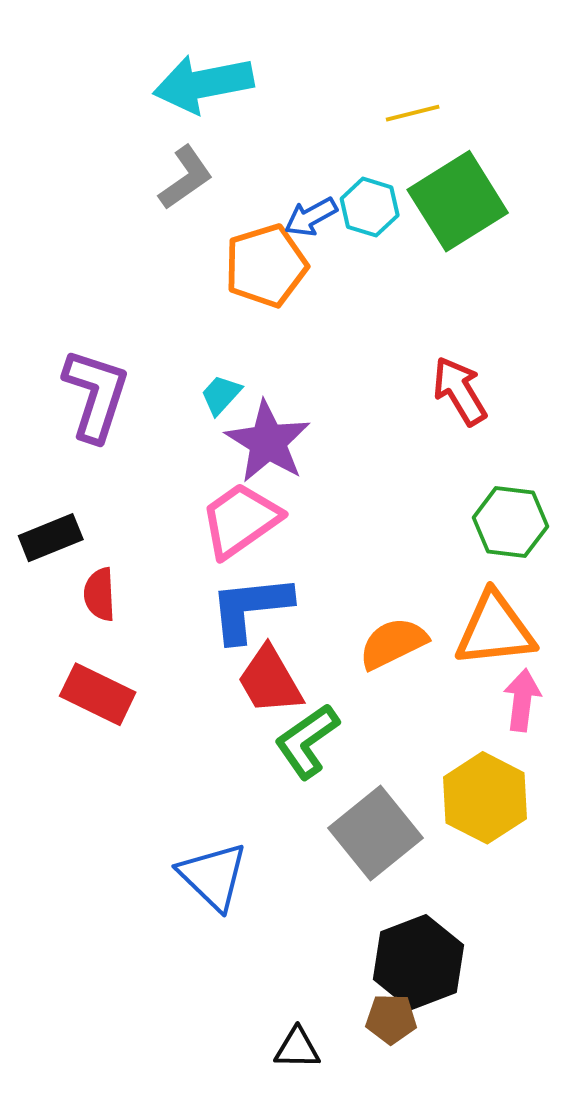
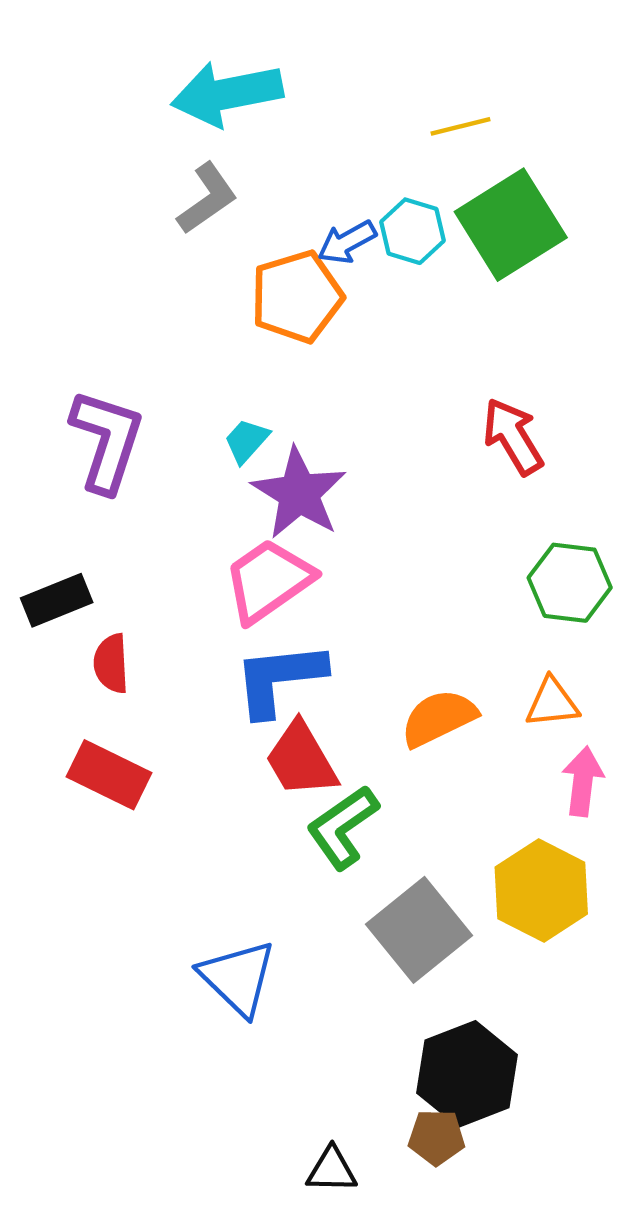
orange triangle: (495, 630) -> (552, 703), size x0.6

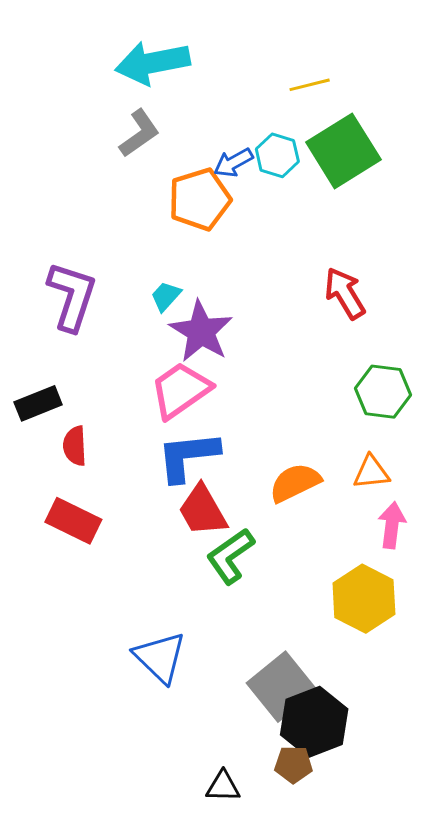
gray square: (419, 930) -> (282, 687), moved

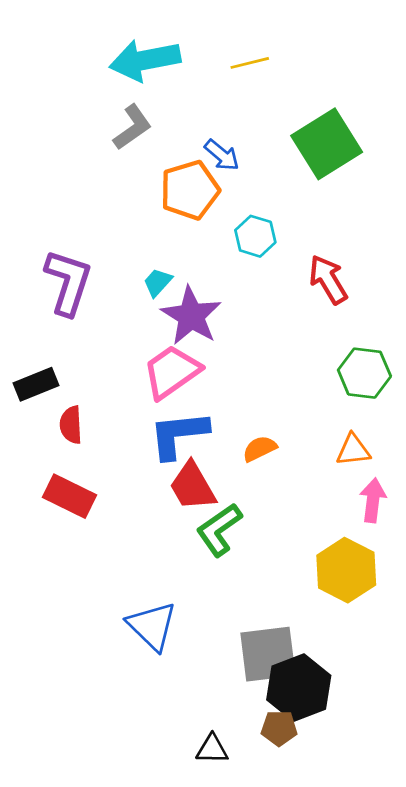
yellow line: (310, 85) -> (250, 63), moved
cyan hexagon: (277, 155) -> (255, 236), moved
blue arrow: (233, 163) -> (222, 155), turned -111
orange semicircle: (295, 483) -> (260, 449), moved, size x0.7
gray square: (282, 687) -> (268, 654), turned 32

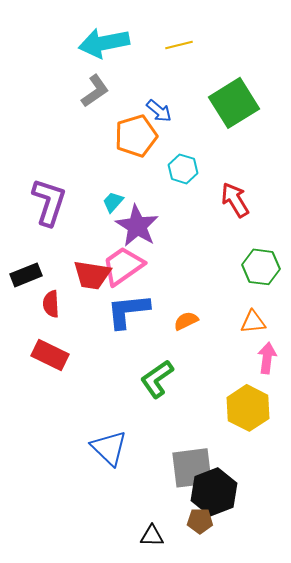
red trapezoid: (193, 486) -> (92, 275), moved, turned -51

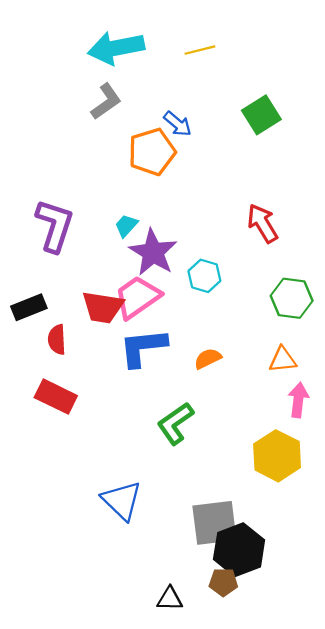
green square: (234, 103) -> (261, 115), size x0.7
cyan hexagon: (183, 169) -> (204, 276), moved

